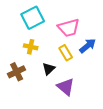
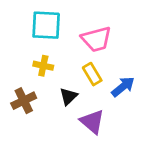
cyan square: (33, 18) -> (46, 25), turned 30
blue arrow: (88, 46) -> (123, 87), moved

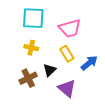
brown cross: (24, 101) -> (28, 78), moved

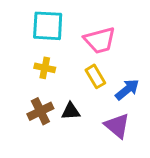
black triangle: (50, 70) -> (71, 111), moved, turned 40
purple triangle: (67, 88) -> (117, 126), moved

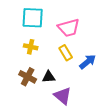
brown cross: (40, 111) -> (28, 77), turned -36
purple triangle: (117, 126) -> (63, 96), moved

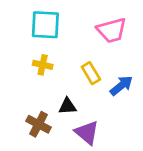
pink trapezoid: (69, 28) -> (112, 30), moved
brown cross: (28, 77) -> (38, 124), moved

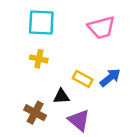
yellow rectangle: (91, 73) -> (83, 79), moved, turned -30

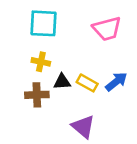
black triangle: (61, 96) -> (62, 82), moved
brown cross: (35, 113) -> (37, 95), moved, turned -30

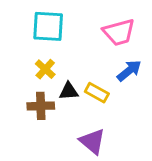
yellow cross: (41, 62) -> (45, 69), turned 30
blue arrow: (116, 82) -> (129, 71), moved

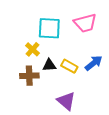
cyan square: (48, 26) -> (49, 28), moved
blue arrow: (129, 71) -> (94, 63), moved

